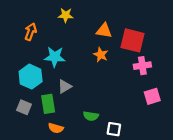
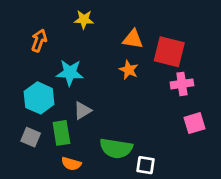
green semicircle: (91, 116) -> (116, 148), size x1.6

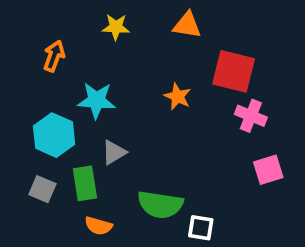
orange triangle: (133, 39) -> (187, 25), moved
pink cross: (182, 84) -> (251, 116), turned 30

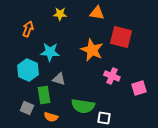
orange star: (178, 96) -> (92, 50), size x1.6
pink cross: (251, 116) -> (112, 76), moved
gray triangle: (114, 152) -> (59, 79), turned 48
gray square: (42, 189) -> (27, 108), moved

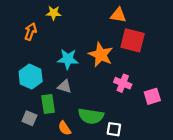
orange triangle: (97, 13) -> (118, 15), moved
yellow star: (60, 14) -> (54, 13), moved
cyan star: (50, 52) -> (68, 59), moved
orange semicircle: (51, 117) -> (65, 128), moved, turned 40

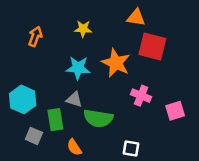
yellow star: (54, 13) -> (83, 29), moved
cyan hexagon: (31, 77) -> (23, 99), moved
green semicircle: (91, 116) -> (98, 118), moved

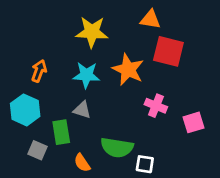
yellow star: (83, 29) -> (92, 32), size x1.6
orange arrow: (35, 36) -> (39, 71), moved
green semicircle: (98, 118) -> (117, 147), moved

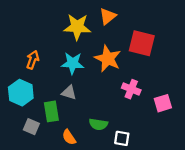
orange triangle: (150, 19) -> (108, 16), moved, turned -48
green semicircle: (117, 147) -> (98, 124), size x0.7

